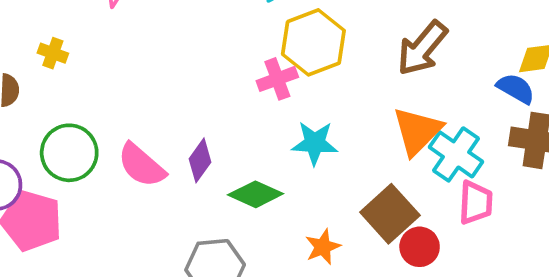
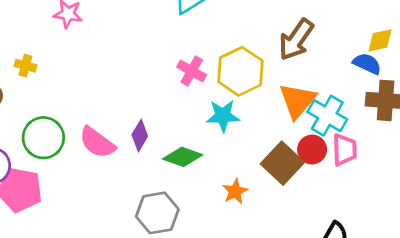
yellow hexagon: (313, 42) -> (240, 71), moved
pink cross: (277, 79) -> (192, 71), turned -36
red circle: (420, 247) -> (312, 150), moved

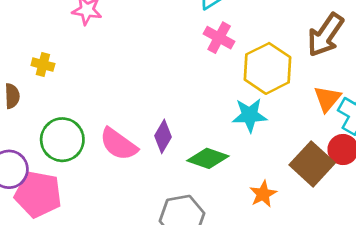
pink cross: (192, 71) -> (219, 38), moved
orange triangle: (297, 101) -> (327, 99), size x0.7

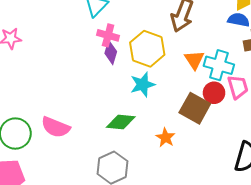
purple diamond: (163, 136) -> (111, 52), moved

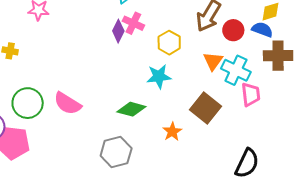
yellow hexagon: (147, 49) -> (169, 43), size x0.7
purple diamond: (111, 52) -> (118, 31), moved
red circle: (214, 93) -> (233, 30), moved

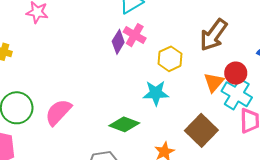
red circle: (233, 30) -> (236, 73), moved
pink semicircle: (68, 103) -> (58, 112), turned 96

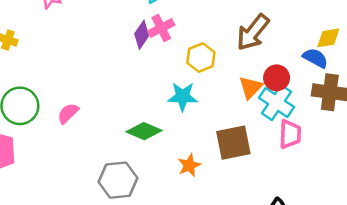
pink cross: (135, 35) -> (161, 28), turned 30
pink semicircle: (58, 112) -> (68, 113), size x0.7
brown square: (201, 130) -> (233, 143), turned 32

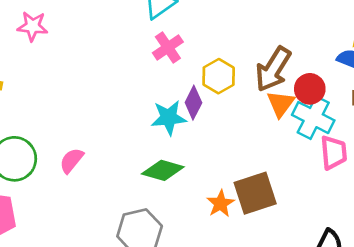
brown arrow: (253, 32) -> (273, 69), moved
purple diamond: (142, 35) -> (193, 103), moved
cyan star: (183, 97) -> (169, 118), moved
brown square: (233, 143) -> (255, 193), moved

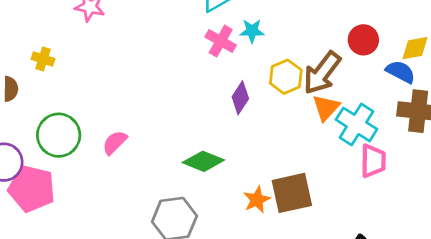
pink cross: (168, 47) -> (221, 41), turned -32
yellow hexagon: (219, 76) -> (286, 77), moved
red circle: (310, 89) -> (363, 40), moved
cyan star: (169, 118) -> (252, 31), moved, size x0.7

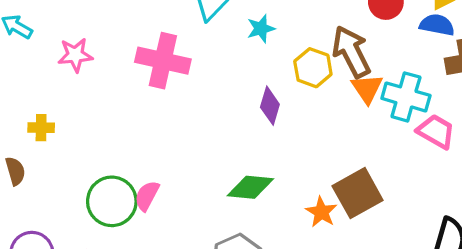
pink cross: (221, 41) -> (163, 61), moved, size x1.5
brown arrow: (322, 73) -> (351, 52), turned 132
green circle: (59, 135) -> (112, 201), moved
pink trapezoid: (373, 161) -> (436, 131), turned -44

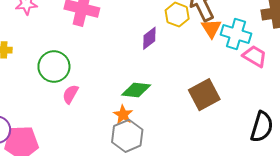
purple diamond: (270, 106) -> (149, 38), turned 35
green circle: (112, 201) -> (54, 67), moved
orange star: (321, 212) -> (123, 115), moved

